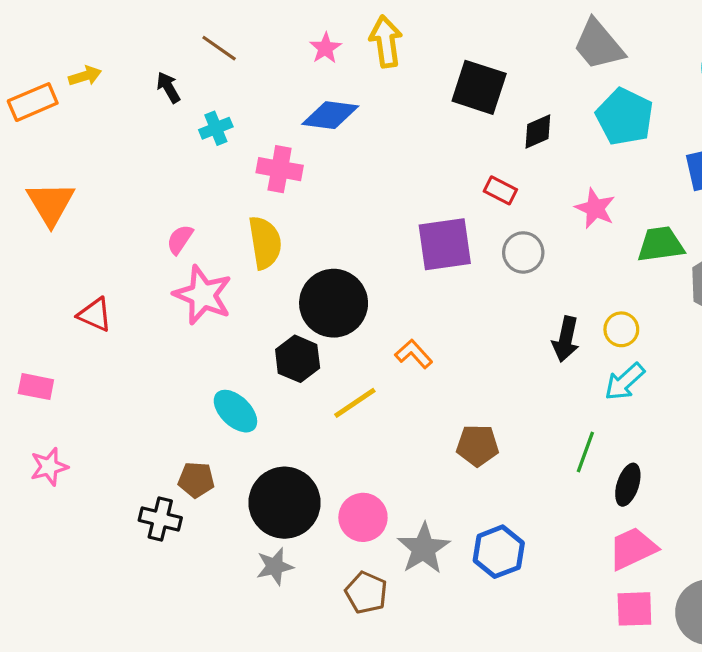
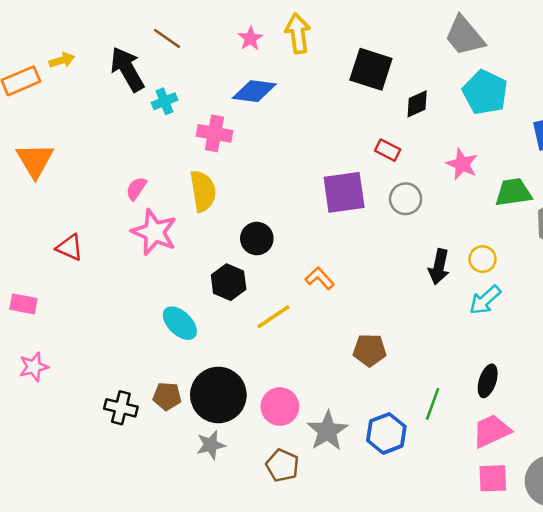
black arrow: (168, 87) -> (127, 69), size x1.8
black circle: (334, 303) -> (257, 239), size x0.6
green line: (585, 452) -> (433, 404), moved
brown pentagon: (196, 480) -> (167, 396), moved

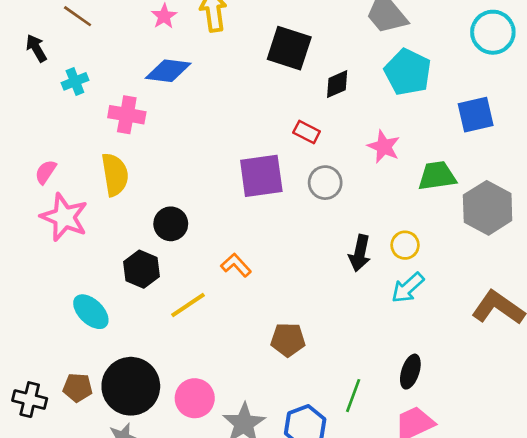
black arrow: (127, 69) -> (36, 48), size x0.6

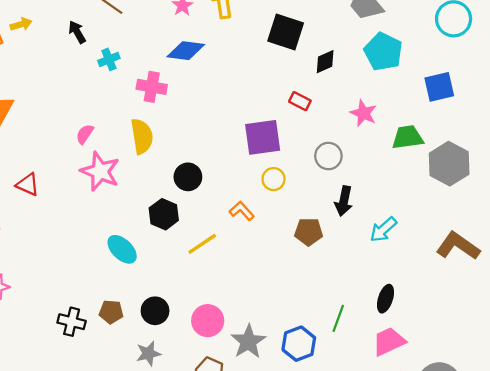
gray circle: (325, 183) -> (328, 156), moved
yellow circle: (405, 245) -> (274, 179), moved
brown pentagon: (288, 340) -> (309, 232), moved
black circle: (131, 386) -> (155, 311), size x0.6

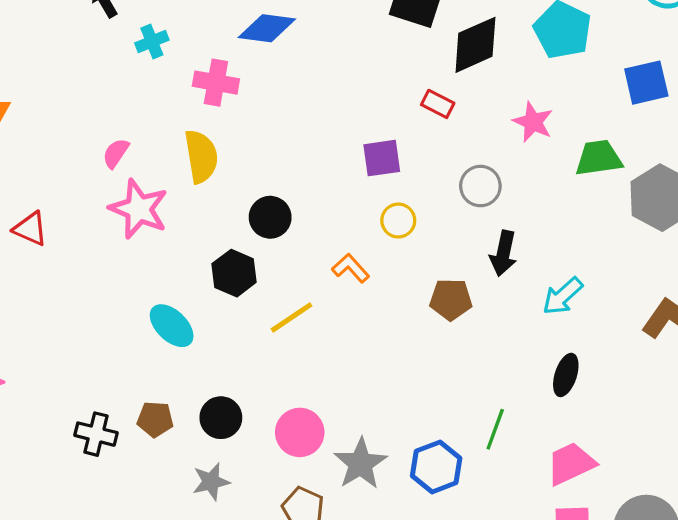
black diamond: (325, 62) -> (475, 45), size x1.6
purple square: (263, 137) -> (382, 158), size x0.7
black ellipse: (385, 299) -> (566, 375), moved

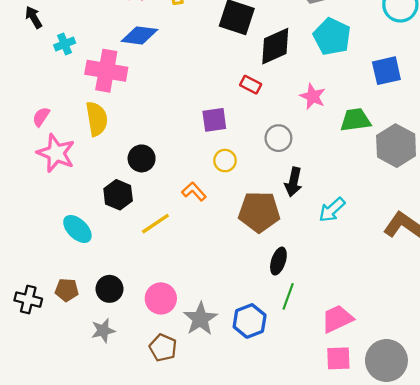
pink cross: (216, 83) -> (106, 71), size x1.4
brown pentagon: (451, 299) -> (259, 212), size x1.5
black ellipse: (566, 375) -> (278, 261), moved

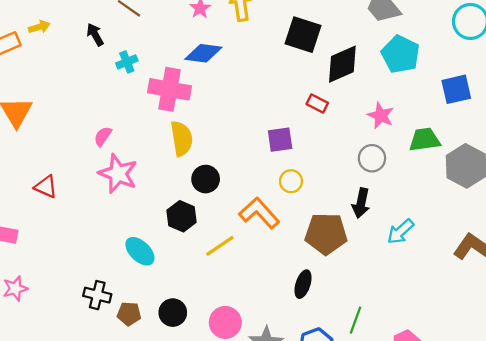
yellow semicircle: (97, 119) -> (182, 139), moved
gray circle: (278, 138) -> (372, 158), moved
orange L-shape: (194, 192) -> (259, 213), size x1.6
black ellipse: (278, 261) -> (303, 284), moved
black cross: (28, 300) -> (97, 295), moved

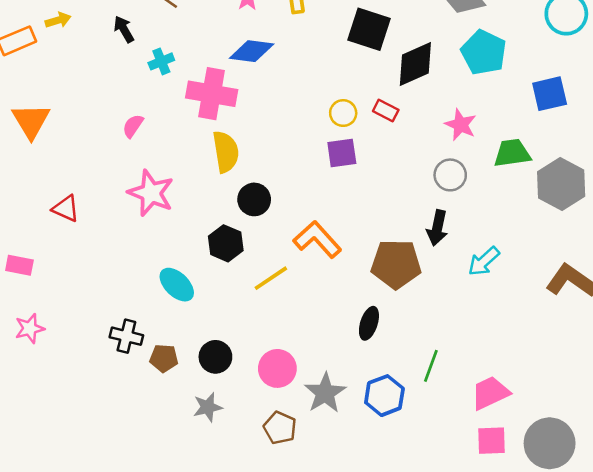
pink semicircle: (103, 136) -> (133, 126), moved
yellow circle: (291, 181) -> (343, 113), moved

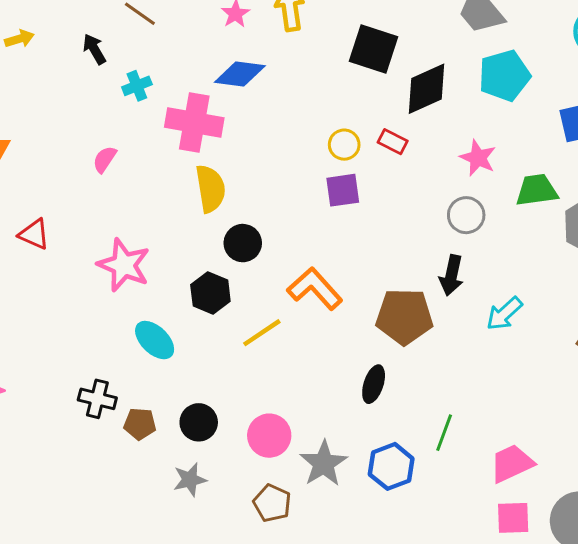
cyan pentagon: (484, 52) -> (504, 76), turned 30
pink star: (151, 193) -> (124, 265), moved
red triangle: (66, 208) -> (34, 234), moved

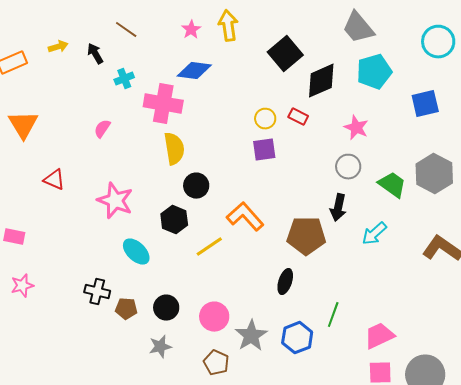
yellow arrow: (19, 39) -> (58, 47), moved
black square: (374, 49) -> (285, 54), turned 32
green trapezoid: (537, 190) -> (392, 185), moved, turned 44

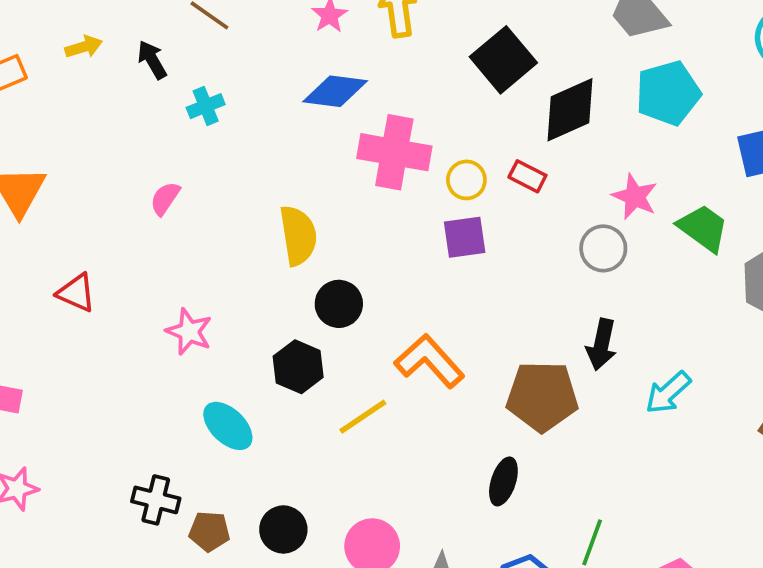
pink cross: (163, 104) -> (394, 152), moved
gray circle: (348, 167) -> (603, 248), moved
green trapezoid: (392, 185) -> (703, 228), moved
pink star: (115, 201) -> (189, 332), size x0.7

